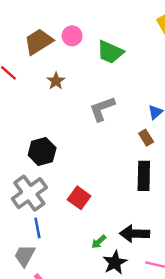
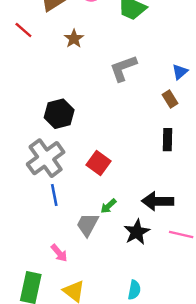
black rectangle: (144, 176) -> (168, 140), size x0.7
green arrow: (99, 242) -> (108, 206), moved
gray trapezoid: (25, 256) -> (87, 225), moved

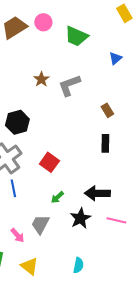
brown star: (74, 39) -> (41, 79), moved
blue triangle: (180, 72) -> (115, 58), moved
gray trapezoid: (87, 225) -> (40, 224), moved

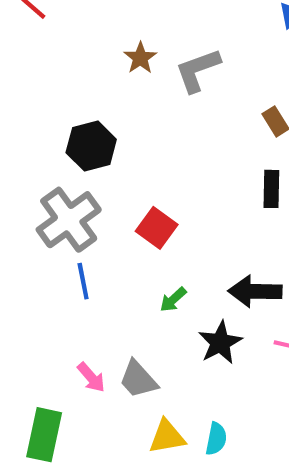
gray trapezoid: (40, 224) -> (138, 379), moved, turned -70
yellow triangle: (29, 266) -> (167, 437), moved, turned -48

